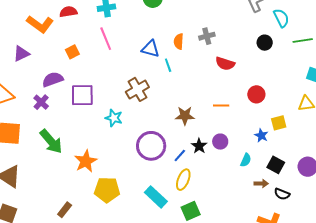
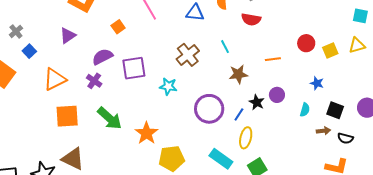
red semicircle: (225, 64) -> (251, 19), moved
cyan line: (168, 65) -> (225, 47), moved
yellow square: (279, 123) -> (330, 50), moved

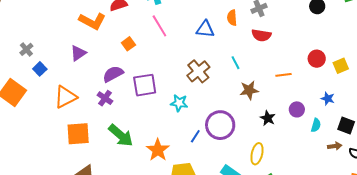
purple circle: (277, 95) -> (297, 109), moved
blue line: (239, 114) -> (195, 136), moved

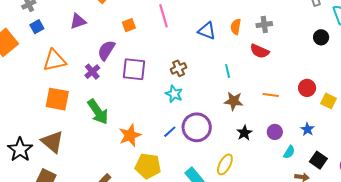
yellow square: (341, 66) -> (328, 101), turned 35
brown cross: (198, 71) -> (179, 68), moved, size x0.7
purple semicircle: (113, 74) -> (106, 50), turned -45
cyan star: (179, 103) -> (174, 94), moved

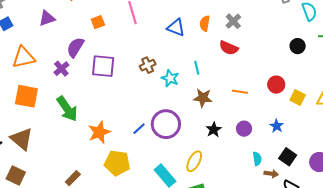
gray cross: (264, 25) -> (233, 21), turned -35
black circle: (321, 37) -> (298, 46), moved
cyan star: (174, 94) -> (170, 78), moved
cyan semicircle: (289, 152) -> (257, 159), moved, turned -40

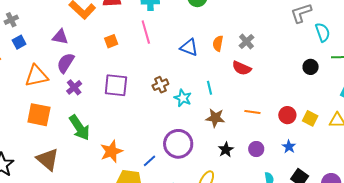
purple triangle: (47, 18) -> (60, 37), turned 30
purple semicircle: (75, 47) -> (66, 63), moved
red circle: (276, 85) -> (287, 115), moved
blue line: (139, 129) -> (149, 161), moved
brown triangle: (22, 139) -> (48, 159), moved

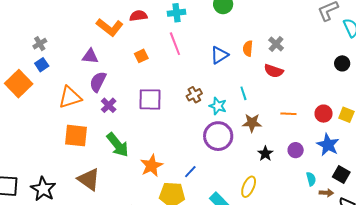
blue square: (19, 42) -> (42, 65), moved
blue triangle: (189, 47) -> (219, 55), turned -48
purple circle: (178, 144) -> (218, 136), moved
blue star: (289, 147) -> (328, 145), size x1.6

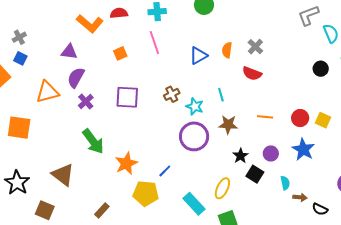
blue square: (42, 65) -> (20, 58), turned -32
orange square: (76, 136) -> (19, 128), moved
black square: (341, 175) -> (255, 174), moved

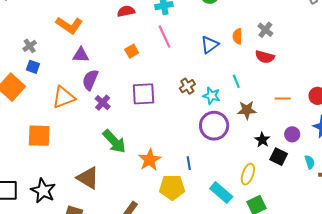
orange L-shape: (90, 24) -> (69, 25), moved
blue line: (165, 171) -> (189, 163), turned -48

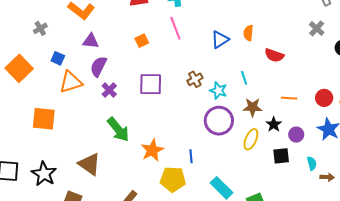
gray cross: (265, 30) -> (317, 28), moved
blue square: (33, 67) -> (58, 58), moved
black star: (262, 140) -> (274, 124), moved
black square: (279, 157) -> (281, 156), turned -36
yellow ellipse: (248, 174) -> (251, 139), moved

